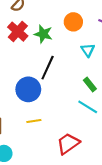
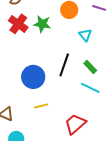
black line: (48, 68) -> (64, 65), moved

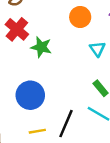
green star: (42, 24) -> (41, 47), moved
black line: (64, 65) -> (66, 124), moved

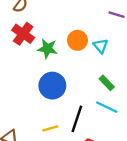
orange circle: (80, 17) -> (77, 40), moved
blue circle: (30, 95) -> (52, 86), moved

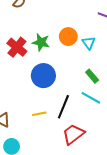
red cross: (23, 34) -> (17, 47), moved

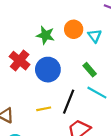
red cross: (17, 47) -> (20, 61), moved
green rectangle: (92, 76) -> (90, 70), moved

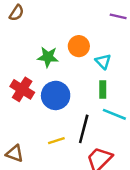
cyan triangle: (95, 36) -> (103, 61), moved
green rectangle: (90, 70) -> (103, 90), turned 48

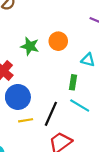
cyan triangle: (103, 61) -> (88, 60), moved, turned -40
blue circle: (56, 95) -> (18, 97), moved

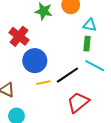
cyan triangle: (88, 60) -> (90, 25), moved
black line: (51, 114) -> (67, 75), turned 35

